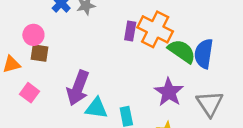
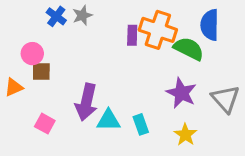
blue semicircle: (204, 54) -> (210, 25), moved
pink square: (29, 93) -> (45, 124), moved

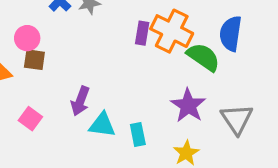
purple arrow: (86, 102) -> (80, 101), size x0.7

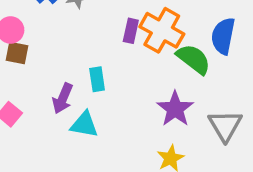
cyan rectangle: (138, 135) -> (97, 79), moved

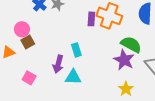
brown square: (17, 53) -> (28, 42), turned -32
green semicircle: (194, 59) -> (131, 44), moved

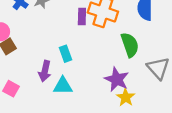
green semicircle: (131, 44) -> (130, 45), turned 45
purple star: (124, 60) -> (117, 79), moved

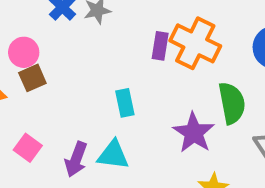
purple arrow: (45, 71) -> (76, 159), moved
purple star: (117, 79) -> (194, 133), moved

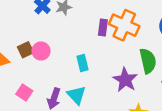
pink circle: (24, 52) -> (41, 51), moved
cyan triangle: (113, 155) -> (76, 95), turned 42

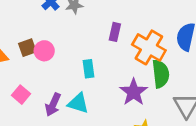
orange cross: (124, 25) -> (149, 47), moved
cyan triangle: (76, 95) -> (78, 103), turned -36

